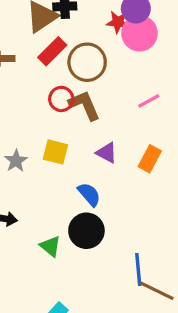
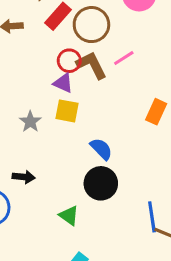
pink line: (149, 101) -> (124, 58), moved
purple triangle: (107, 153) -> (63, 83), moved
green triangle: (50, 246) -> (69, 216), moved

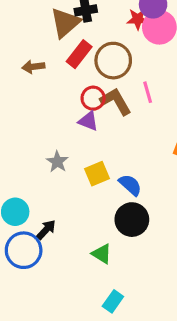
pink line: (124, 58) -> (148, 92), turned -70
yellow square: (67, 111) -> (97, 174), moved, turned -30
black arrow: (24, 177) -> (46, 230), moved, turned -50

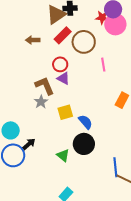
red circle: (93, 98) -> (60, 64), moved
brown L-shape: (116, 101) -> (45, 86), moved
green triangle: (102, 254) -> (63, 155), moved

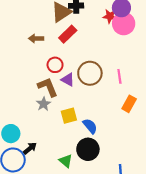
brown circle: (84, 42) -> (90, 73), moved
red circle: (60, 64) -> (55, 65), moved
pink line: (103, 65) -> (119, 76), moved

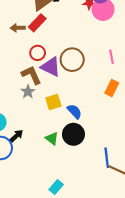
red rectangle: (68, 34) -> (37, 23), moved
pink line: (119, 76) -> (111, 57), moved
purple triangle: (68, 80) -> (51, 67), size x1.5
green triangle: (66, 161) -> (52, 138), moved

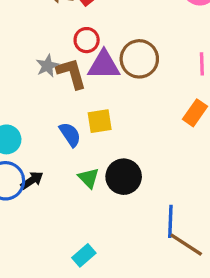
purple triangle: (51, 67) -> (104, 65), turned -35
gray star: (28, 92) -> (47, 66), moved
blue semicircle: (74, 111) -> (70, 135), moved
black arrow: (16, 136) -> (32, 180), moved

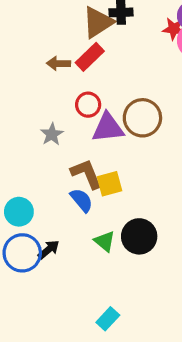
brown L-shape: (71, 73) -> (86, 174), moved

